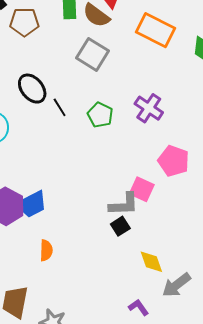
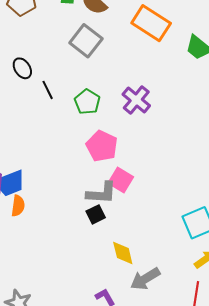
black ellipse: (32, 89) -> (22, 68), size x0.7
pink pentagon: (174, 161) -> (102, 146), moved
orange semicircle: (46, 250) -> (18, 206), moved

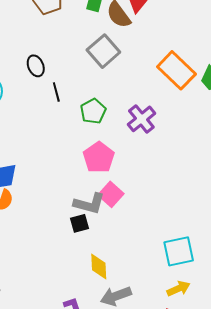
orange rectangle: (151, 23) -> (176, 70), moved

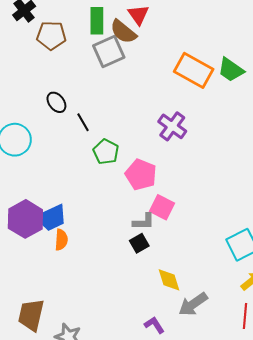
gray square: (103, 51) -> (109, 52), moved, turned 32
green pentagon: (93, 111) -> (106, 152), moved
gray L-shape: (89, 204) -> (144, 222), size x0.7

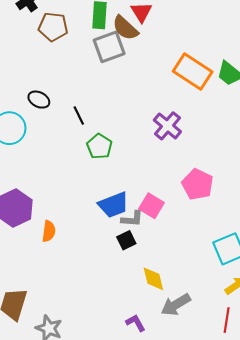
black ellipse: (56, 102) -> (39, 100), moved, turned -30
pink pentagon: (141, 175) -> (198, 184), moved
blue trapezoid: (51, 218) -> (113, 205), moved

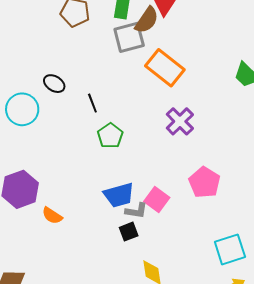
brown semicircle: (125, 28) -> (147, 20), turned -104
orange rectangle: (193, 71) -> (165, 68), moved
orange semicircle: (49, 231) -> (52, 216), turned 110

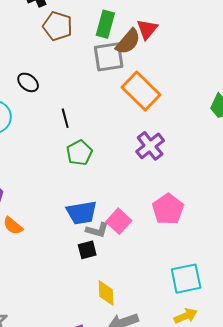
black ellipse: (54, 84) -> (28, 82), moved

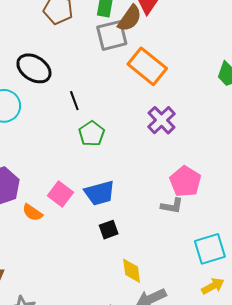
black ellipse: (28, 82) -> (34, 68), size x1.6
pink square: (119, 221) -> (60, 194), moved
gray L-shape: (97, 230) -> (172, 206), moved

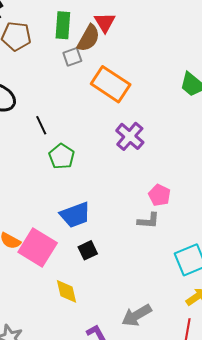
gray square: (112, 35) -> (72, 57), size x0.6
pink pentagon: (185, 181) -> (159, 195), size x0.7
pink square: (60, 194) -> (38, 248), moved, size x1.5
yellow diamond: (132, 271) -> (67, 291), moved

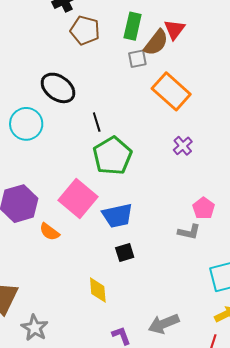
purple cross: (130, 136) -> (183, 146), size x0.7
green pentagon: (62, 156) -> (112, 156), size x1.5
pink square: (38, 248) -> (78, 198), moved

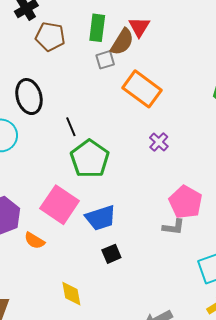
black ellipse: (58, 88) -> (29, 97), turned 44
pink pentagon: (204, 208) -> (186, 202), size x1.5
yellow diamond: (98, 290) -> (71, 294), moved

